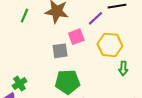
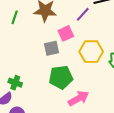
yellow hexagon: (110, 45) -> (91, 52), moved
green cross: (20, 84) -> (15, 83), turned -32

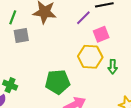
pink square: (66, 33) -> (101, 34), moved
gray square: (51, 48) -> (21, 36), moved

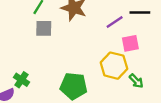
green arrow: (113, 67) -> (136, 81), turned -56

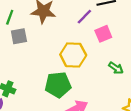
yellow hexagon: (114, 66) -> (73, 55), moved

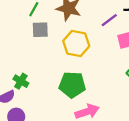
yellow hexagon: (73, 55) -> (76, 44), moved

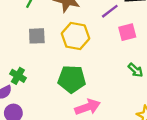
gray square: (40, 30) -> (37, 36), moved

